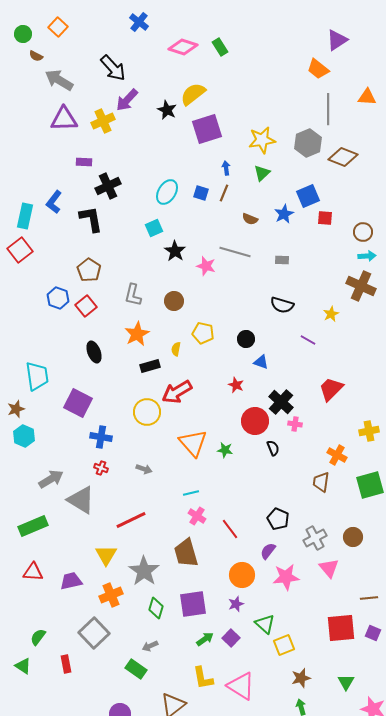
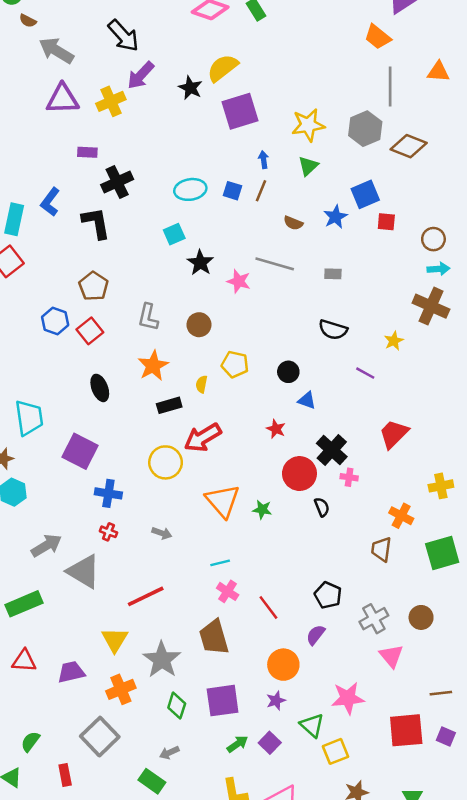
cyan ellipse: (167, 192) -> (190, 189), turned 50
pink star: (286, 577) -> (348, 698), moved

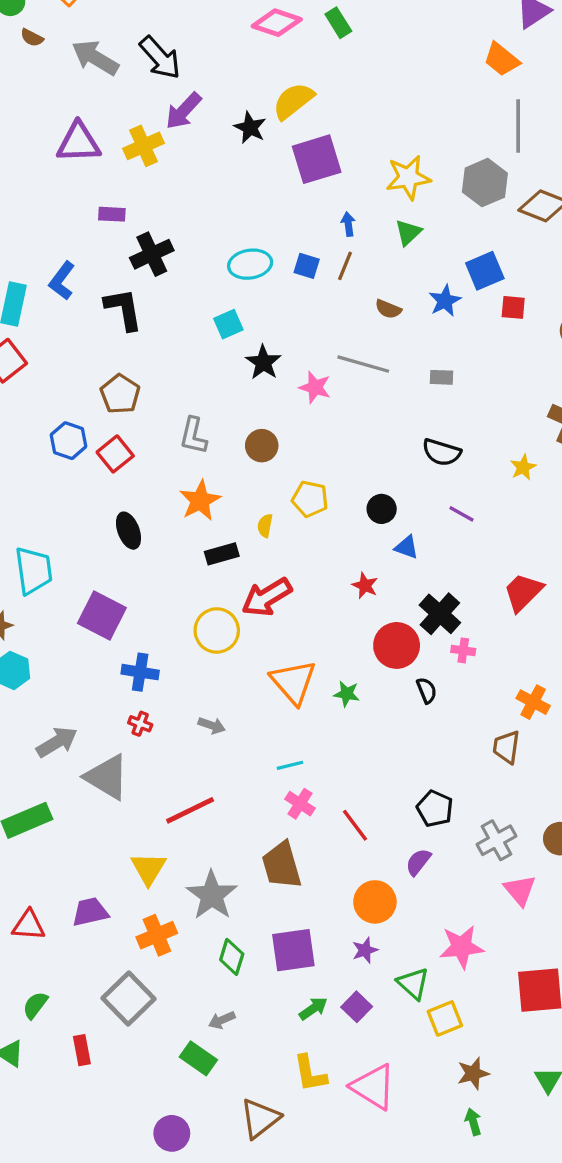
gray arrow: (56, 51) -> (95, 58), moved
purple line: (365, 373) -> (462, 514), moved
red triangle: (24, 661) -> (29, 925), moved

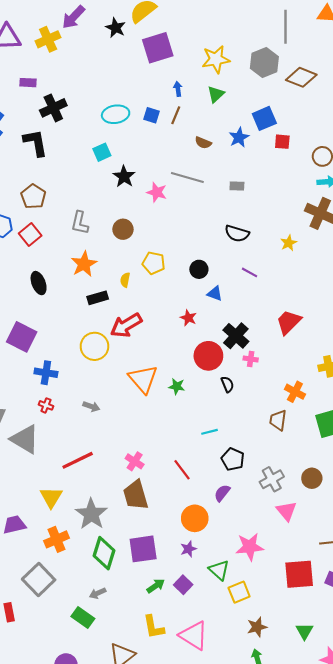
cyan line: (290, 765) -> (209, 432), moved
pink cross: (300, 804) -> (135, 461), moved
green diamond: (232, 957) -> (104, 553), size x1.4

